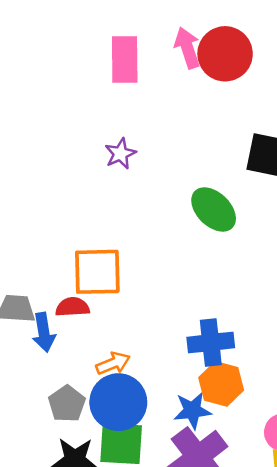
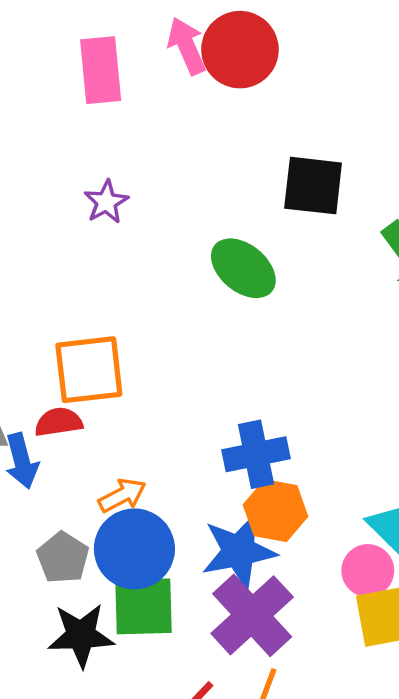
blue star: (192, 410) -> (239, 551), size x1.4

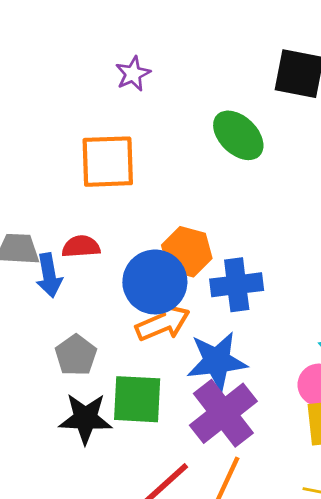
orange square: (89, 370) -> (108, 162), moved
orange arrow: (122, 495) -> (163, 323), moved, size x1.4
orange hexagon: (276, 511) -> (187, 252), moved
blue circle: (134, 549) -> (155, 282), moved

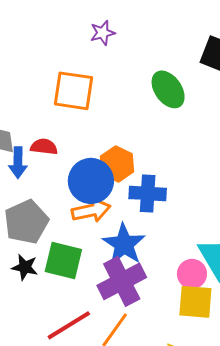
gray pentagon: (76, 355) -> (26, 222), size x1.5
blue star: (217, 361) -> (124, 244), turned 30
black star: (85, 418) -> (25, 267), size x0.7

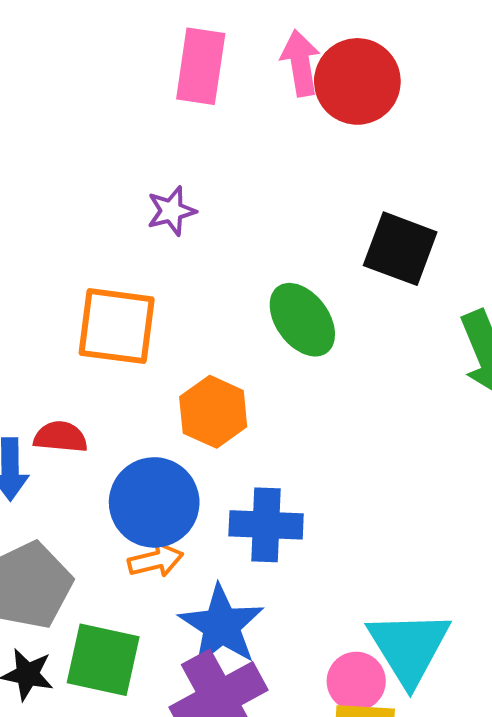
orange hexagon: (117, 164) -> (213, 412), moved
orange arrow: (91, 210) -> (156, 560), size x0.7

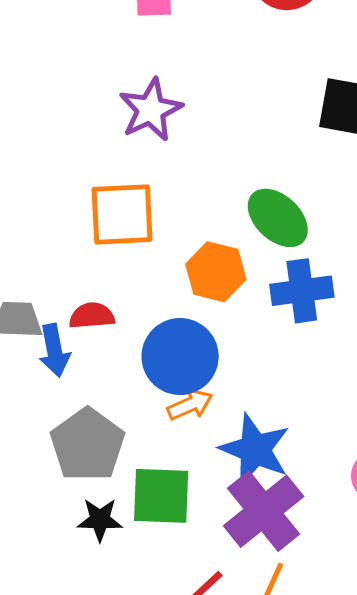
purple star: (171, 211) -> (151, 110), size x1.5
green ellipse: (302, 320) -> (278, 218), moved
blue cross: (266, 525) -> (302, 291), moved

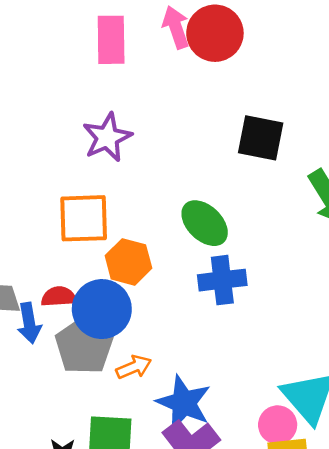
orange hexagon: (216, 272) -> (128, 262), moved
blue circle: (180, 357) -> (102, 309), moved
gray pentagon: (87, 445) -> (84, 346), moved

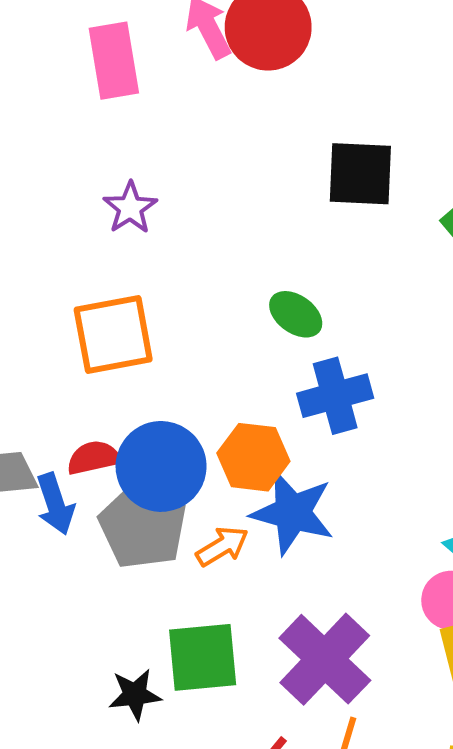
purple star: (107, 137) -> (130, 208), size x0.7
green ellipse: (205, 223) -> (296, 314), size x0.7
orange hexagon: (128, 262) -> (253, 457), moved
blue star: (184, 403) -> (293, 513), moved

